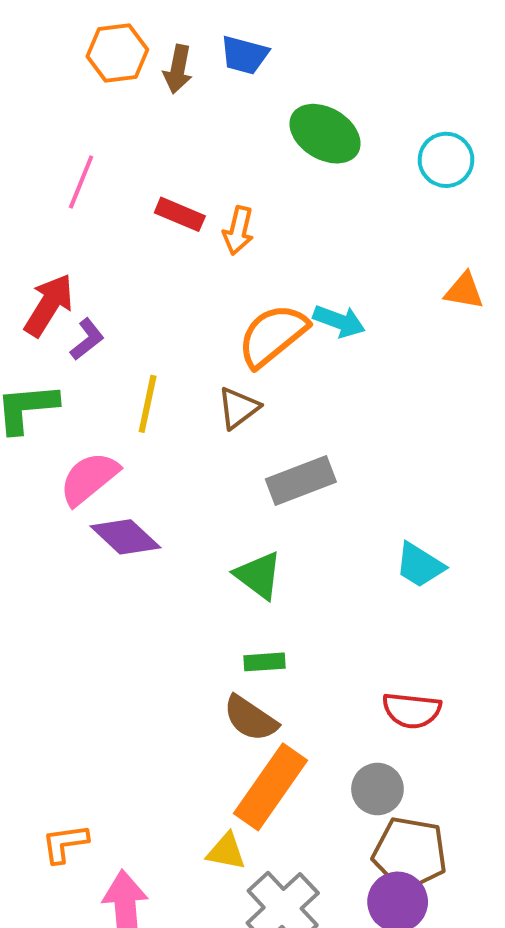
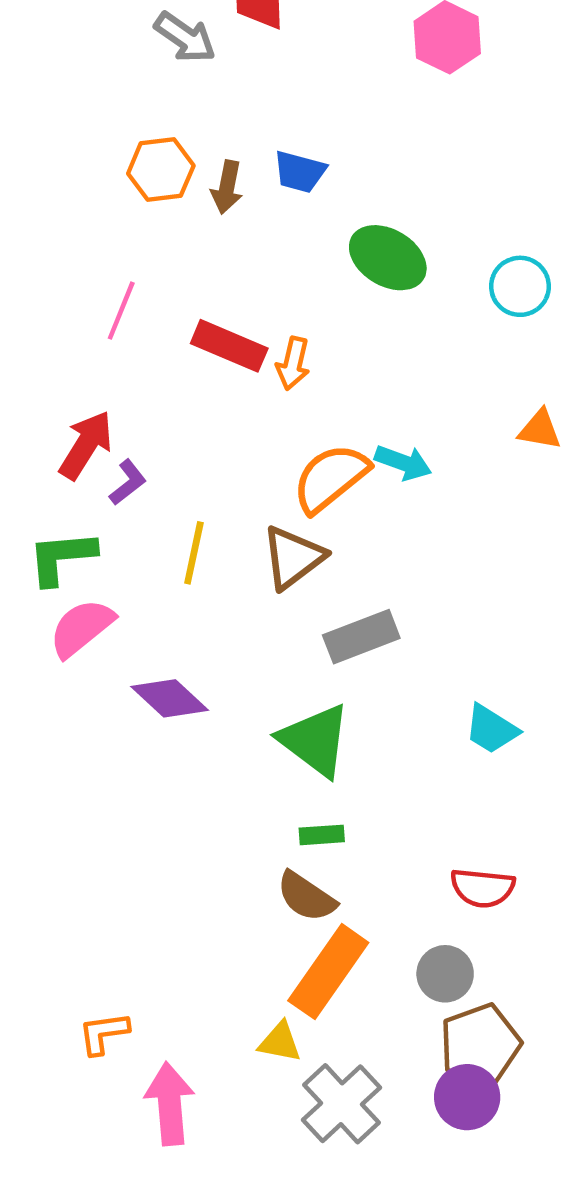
red rectangle: (180, 214) -> (229, 346), size x1.4
brown triangle: (238, 408) -> (293, 557), size x1.4
pink semicircle: (89, 478) -> (82, 628), moved
green triangle: (258, 575) -> (315, 740), size x1.4
brown pentagon: (410, 854) -> (480, 1044), turned -30

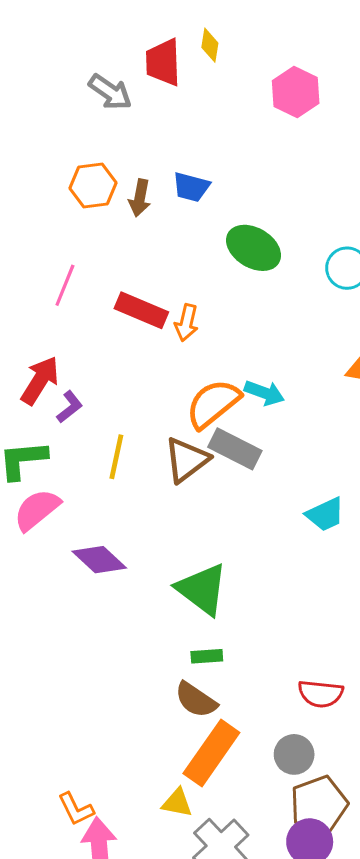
gray rectangle: (361, 637) -> (235, 449), moved, turned 48
cyan trapezoid: (491, 729) -> (325, 514), moved, turned -57
orange L-shape: (104, 1033) -> (76, 809), moved, turned -108

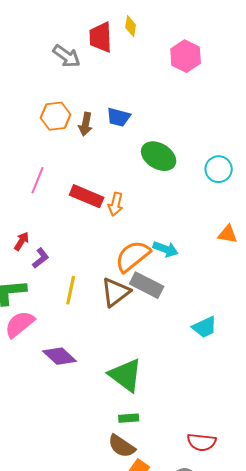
red arrow: (40, 380) -> (22, 241), size x0.6

